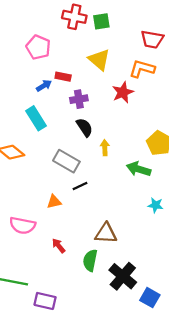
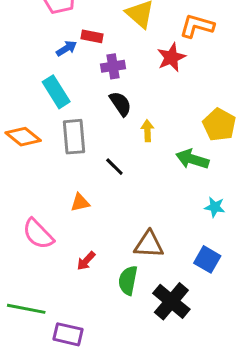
gray rectangle: (66, 161) -> (74, 137), moved, turned 55
black line: (80, 186) -> (114, 167), moved, turned 70
pink semicircle: (22, 225) -> (38, 234), turned 35
red arrow: (59, 246) -> (86, 261), turned -98
blue square: (150, 298) -> (207, 259), moved

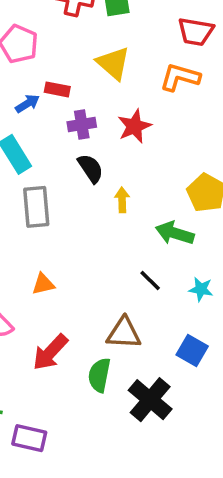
red star: (171, 57) -> (134, 126), moved
black line: (114, 167) -> (150, 280), moved
red arrow: (86, 261) -> (50, 352), size x1.6

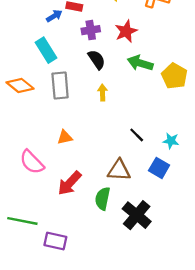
yellow arrow: (122, 200) -> (103, 93), moved
green arrow: (175, 233) -> (140, 63), moved
blue square: (192, 351) -> (159, 168), moved

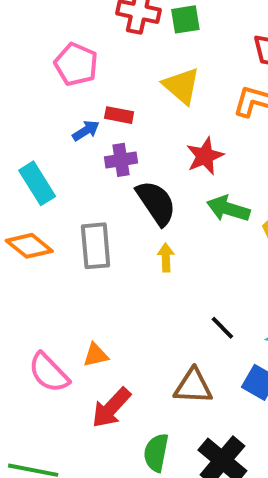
purple cross: (91, 30) -> (121, 160), moved
cyan rectangle: (46, 50) -> (37, 183), moved
black semicircle: (97, 60) -> (156, 203), size x1.4
orange triangle: (65, 137) -> (96, 355), moved
green semicircle: (103, 199) -> (156, 453), moved

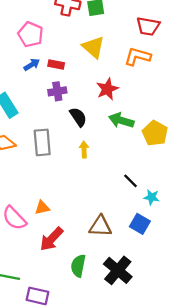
blue arrow: (86, 131) -> (32, 65), moved
black semicircle: (156, 203) -> (78, 117), size x0.7
black line: (222, 328) -> (131, 181), moved

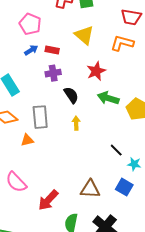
orange triangle: (42, 208) -> (27, 140), moved

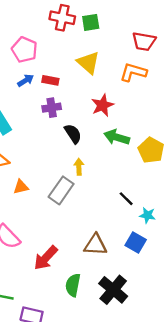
gray rectangle: (40, 117) -> (61, 190), moved, turned 40

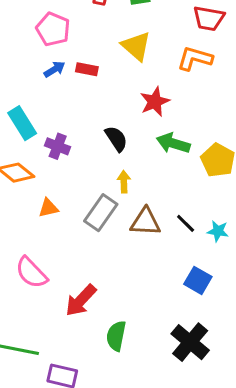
purple cross: (52, 108) -> (58, 146), moved, turned 30
cyan star: (147, 215) -> (218, 231), moved
brown triangle: (95, 245) -> (145, 222), moved
black cross: (113, 290) -> (190, 342), moved

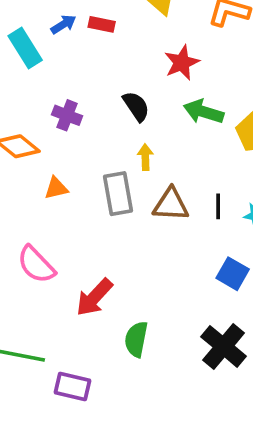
cyan rectangle: (22, 123) -> (25, 48), moved
gray rectangle: (101, 213) -> (118, 194), turned -45
black line: (186, 223) -> (218, 206), turned 45

